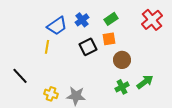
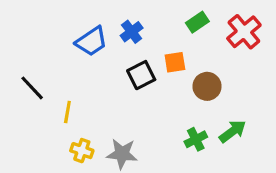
green rectangle: (111, 19) -> (197, 22), moved
yellow line: (47, 47) -> (67, 112), moved
brown circle: (122, 60) -> (207, 86), moved
black line: (20, 76) -> (32, 88), moved

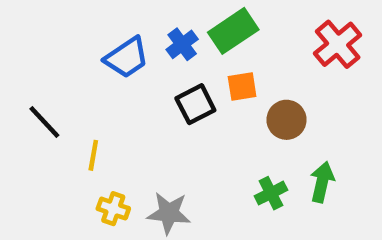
green rectangle: (197, 22) -> (233, 31), moved, size x1.5
green arrow: (233, 131) -> (322, 182), turned -40

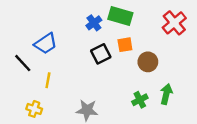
green rectangle: (233, 31) -> (120, 16), turned 50
blue trapezoid: (127, 58) -> (46, 44), moved
yellow cross: (113, 209) -> (34, 109), moved

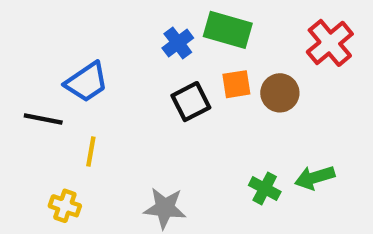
brown circle: (148, 62) -> (280, 93), moved
black line: (23, 63) -> (43, 119), turned -36
green arrow: (166, 94) -> (315, 178), turned -120
green cross: (140, 100) -> (265, 188), turned -35

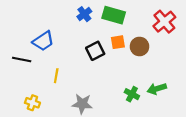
blue cross: (178, 43) -> (84, 14), moved
yellow line: (91, 152) -> (56, 76), moved

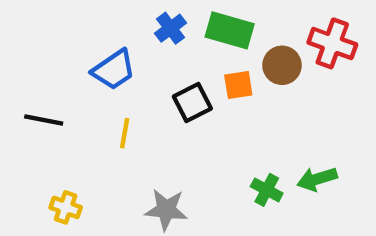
red cross: (164, 22) -> (332, 43), turned -30
blue trapezoid: (43, 41) -> (114, 70), moved
brown circle: (140, 46) -> (282, 65), moved
yellow line: (56, 76) -> (125, 133), moved

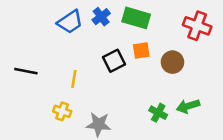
brown circle: (282, 65) -> (172, 62), moved
blue trapezoid: (114, 70) -> (70, 22), moved
yellow cross: (66, 207) -> (62, 111), moved

